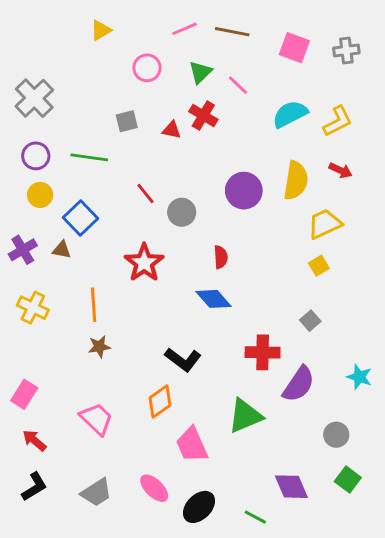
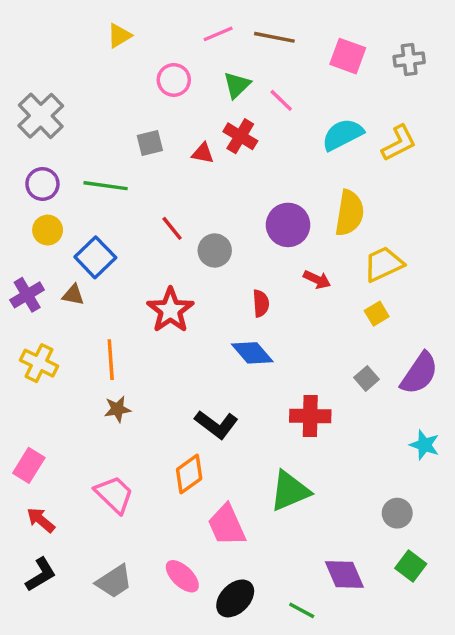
red arrow: (341, 170) -> (317, 280), moved
purple semicircle: (299, 384) -> (419, 373), moved

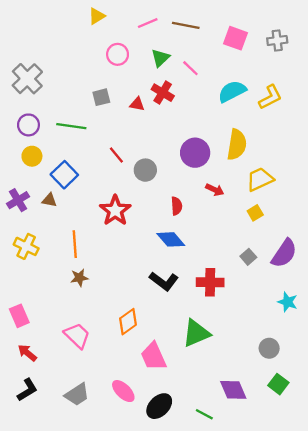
yellow triangle: (119, 36) -> (97, 16), moved
black L-shape: (216, 424) -> (164, 281), moved
pink rectangle: (29, 465) -> (19, 316), turned -55

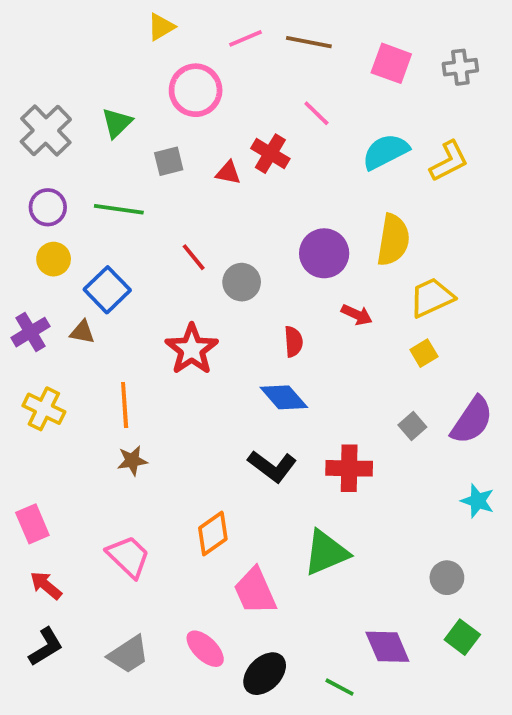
pink circle: (118, 54) -> (196, 90), size x1.4
green triangle: (160, 58) -> (117, 123), moved

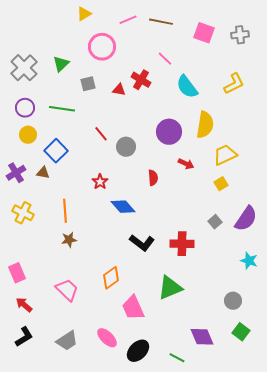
cyan semicircle: (386, 152) -> (187, 87), moved, turned -100
red star: (192, 349) -> (100, 182), size x0.6
blue diamond: (284, 397) -> (123, 207), moved

